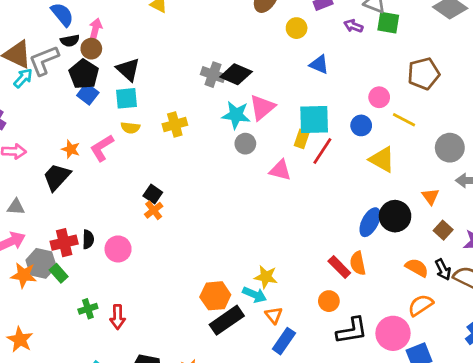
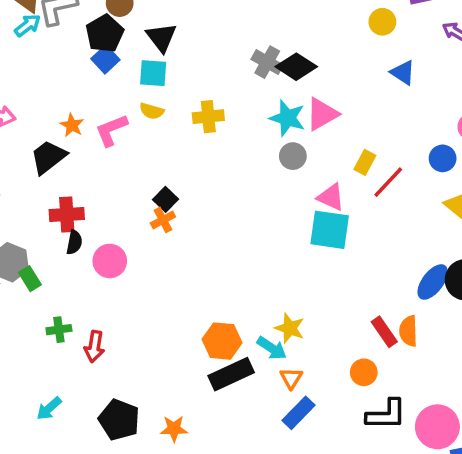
cyan square: (314, 120) -> (330, 230), moved
red cross: (64, 243) -> (67, 215), moved

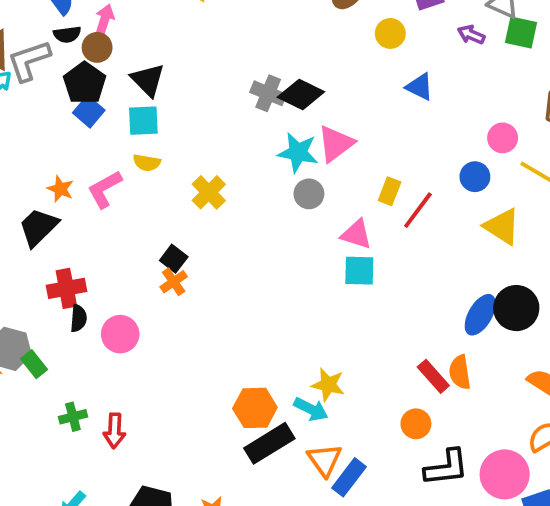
yellow cross: (208, 117) -> (209, 192), moved, turned -32
cyan square: (330, 230) -> (359, 271), size x0.7
orange triangle: (291, 378) -> (325, 460), moved, size x1.4

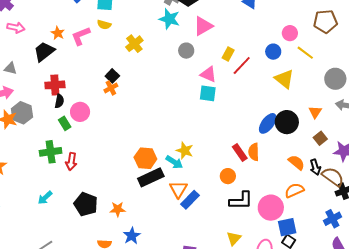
cyan star: (298, 152) -> (169, 19), moved
green rectangle: (34, 364) -> (65, 123), moved
green cross: (73, 417) -> (51, 152), size x1.5

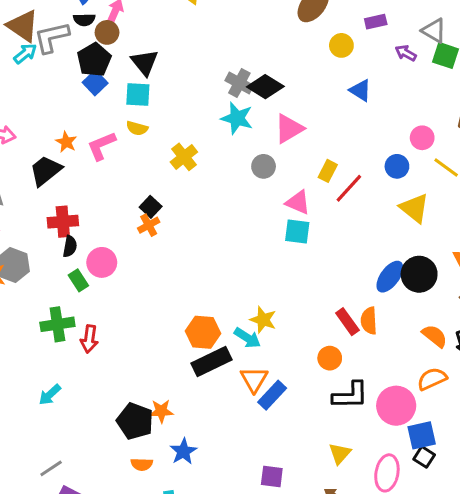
black pentagon: (86, 204) -> (135, 421), moved

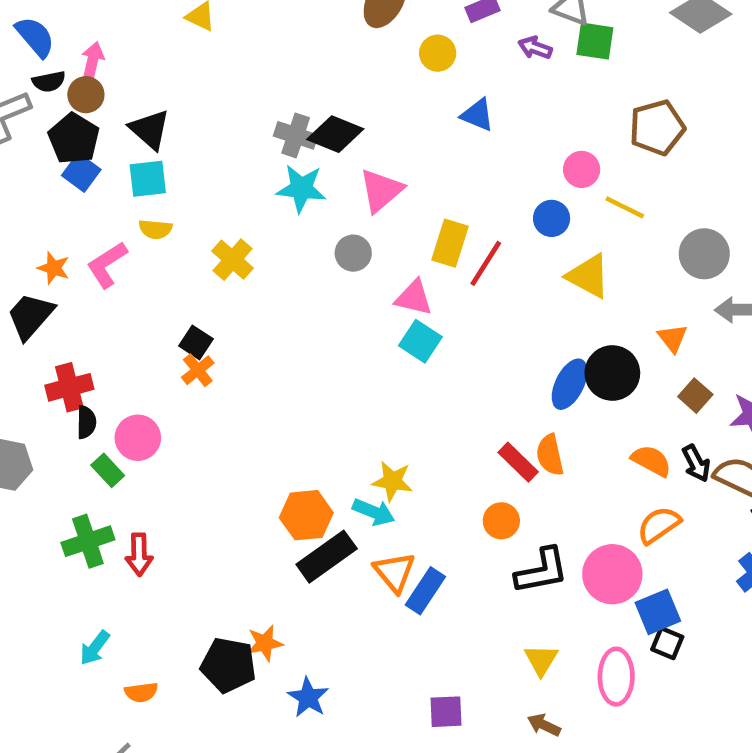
yellow rectangle: (328, 171) -> (450, 243), size x1.4
cyan square: (297, 232) -> (420, 341), turned 36
orange semicircle: (142, 464) -> (141, 692), moved

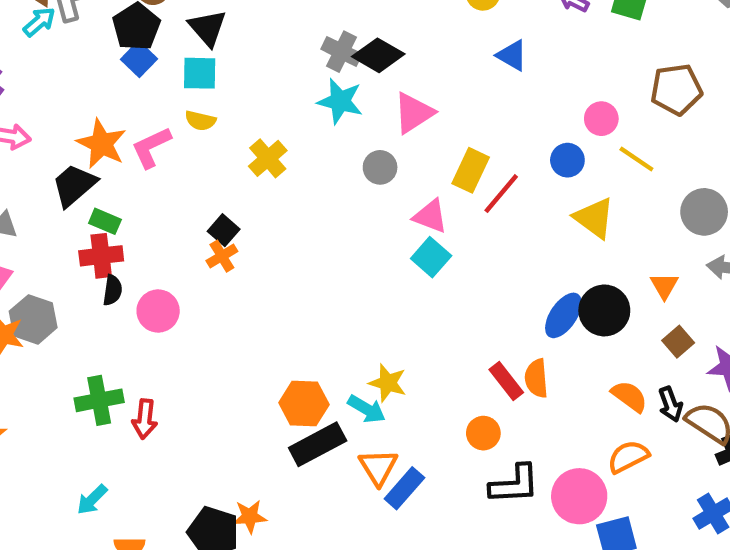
orange star: (54, 268) -> (102, 144), size x1.6
green rectangle: (108, 470) -> (105, 221), moved, turned -32

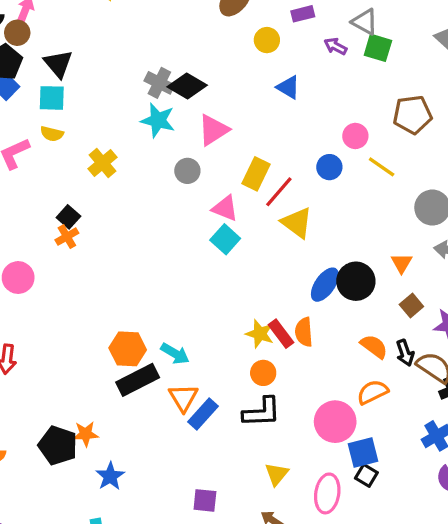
yellow triangle: (594, 218) -> (297, 223), moved
yellow star: (388, 383) -> (260, 334), moved
black L-shape: (514, 484) -> (262, 412), moved

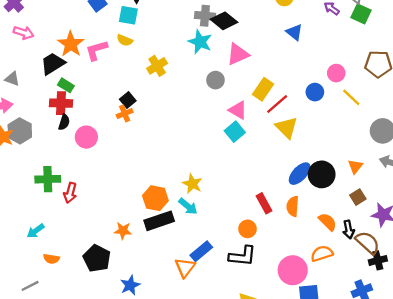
gray cross: (159, 83) -> (205, 16), turned -30
orange semicircle: (304, 332) -> (293, 206), moved
yellow star: (260, 334) -> (192, 184), moved
orange triangle: (183, 398) -> (185, 268), moved
orange star: (86, 434) -> (123, 231), moved

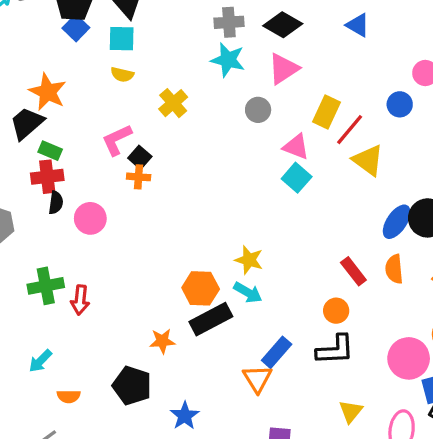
black diamond: (224, 21) -> (283, 25), moved
pink L-shape: (97, 50) -> (117, 140), moved
orange cross: (125, 113) -> (139, 177), turned 35

